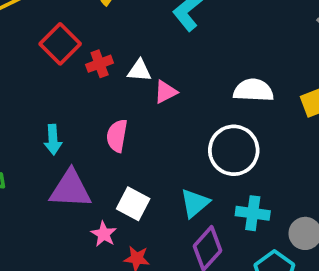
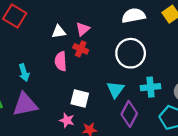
red cross: (100, 64) -> (81, 49), moved, turned -32
white triangle: (139, 71) -> (59, 32), moved
purple triangle: (70, 189) -> (25, 104), moved

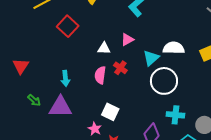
pink triangle: (83, 29) -> (127, 40), moved
cyan triangle: (115, 89) -> (151, 58), moved

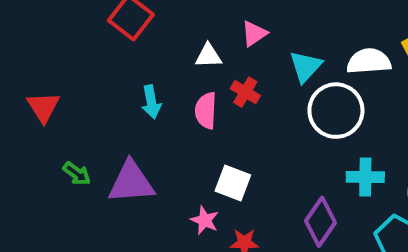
white semicircle: (174, 48) -> (369, 61), moved
cyan arrow: (65, 78) -> (151, 102), moved

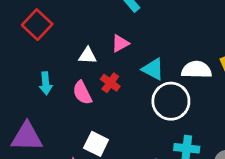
cyan triangle: (305, 66) -> (153, 69), turned -50
pink semicircle: (206, 111) -> (82, 93), turned -35

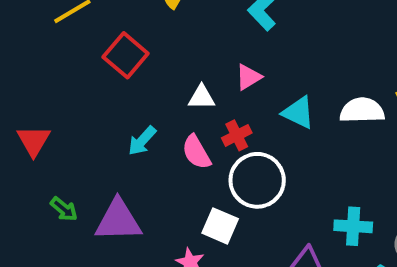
cyan arrow: (46, 83) -> (142, 141), turned 50
red cross: (110, 83) -> (237, 135), turned 30
white circle: (171, 101) -> (257, 180), moved

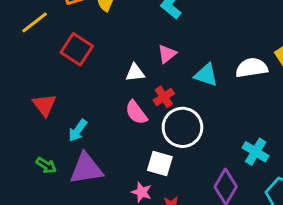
red triangle: (34, 141) -> (44, 105), moved
cyan arrow: (142, 141) -> (78, 130), moved
cyan cross: (353, 226) -> (256, 152), turned 35

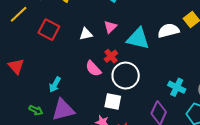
white triangle: (135, 73) -> (86, 34), moved
cyan triangle: (206, 75) -> (138, 38), size x1.4
red triangle: (44, 105) -> (16, 66), moved

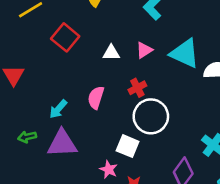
cyan triangle: (138, 38) -> (185, 53), moved
pink semicircle: (93, 69) -> (96, 98), moved, turned 48
green arrow: (36, 110) -> (27, 137), turned 128

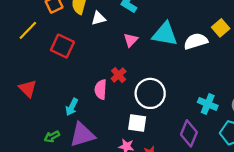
white triangle: (111, 53) -> (99, 18), moved
red cross: (137, 88) -> (119, 75), moved

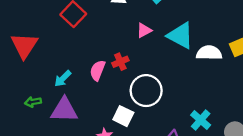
red triangle: (28, 88) -> (24, 45), size x1.4

